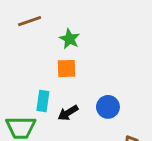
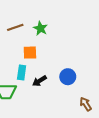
brown line: (30, 21) -> (15, 27), moved
orange square: (67, 68) -> (30, 53), moved

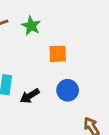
orange square: (30, 53) -> (58, 54), moved

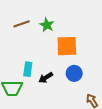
orange square: (58, 54) -> (67, 46), size x1.5

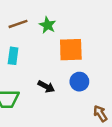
cyan rectangle: (28, 69) -> (13, 56), moved
black arrow: (46, 78) -> (46, 87), turned -120

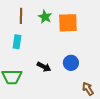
brown line: (18, 24) -> (21, 16), turned -70
orange square: (71, 50) -> (68, 23), moved

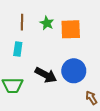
blue circle: (71, 63) -> (74, 71), size x1.5
black arrow: (44, 67) -> (46, 75), size x1.5

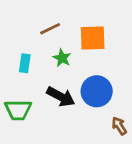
brown line: (22, 22) -> (50, 29), moved, turned 63
green star: (47, 23) -> (62, 58), moved

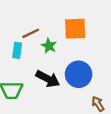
brown line: (50, 29) -> (31, 33), moved

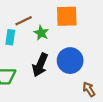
black arrow: (48, 79) -> (40, 65), turned 85

